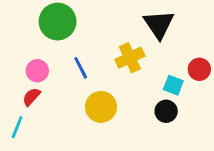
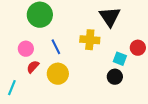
yellow cross: (130, 58) -> (90, 40), turned 30
red semicircle: (32, 97) -> (33, 67), moved
yellow circle: (101, 107) -> (58, 74), moved

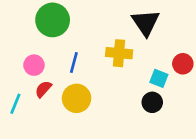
blue line: (56, 47) -> (74, 62), turned 42
cyan line: (12, 88) -> (15, 104), moved

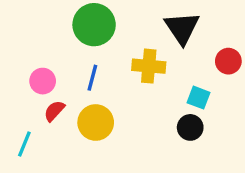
green circle: (53, 20) -> (94, 25), moved
red circle: (183, 64) -> (228, 61), moved
cyan line: (15, 104) -> (24, 144), moved

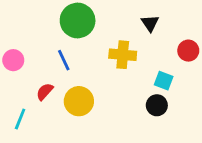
black triangle: (182, 28) -> (150, 23), size x0.6
blue line: (92, 78) -> (64, 60), moved, turned -40
pink circle: (43, 81) -> (13, 60), moved

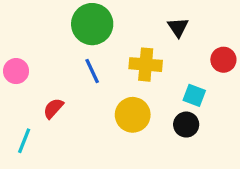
blue line: (64, 60) -> (92, 71), moved
yellow circle: (79, 101) -> (133, 115), moved

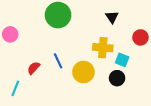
yellow cross: (146, 65) -> (103, 48), moved
pink circle: (16, 71) -> (10, 34), moved
blue line: (92, 71) -> (58, 61), moved

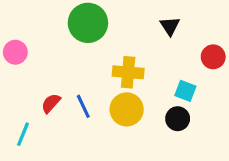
yellow cross: (103, 48) -> (128, 72), moved
blue line: (58, 61) -> (83, 106), moved

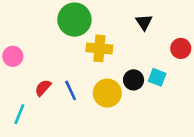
pink circle: (15, 52) -> (13, 56), moved
yellow cross: (128, 72) -> (99, 48), moved
black circle: (178, 119) -> (134, 80), moved

